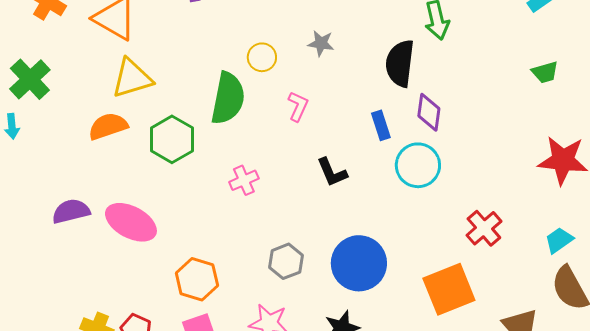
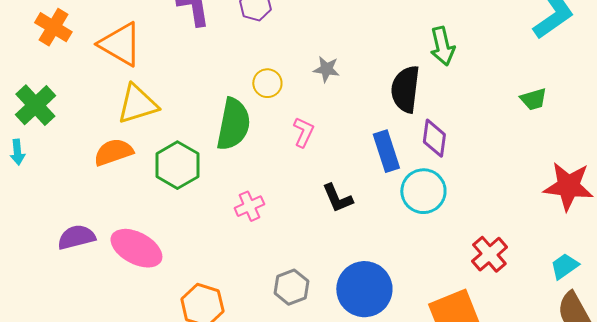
green trapezoid: (545, 72) -> (533, 99), moved
blue rectangle: (381, 125) -> (386, 151), size x1.4

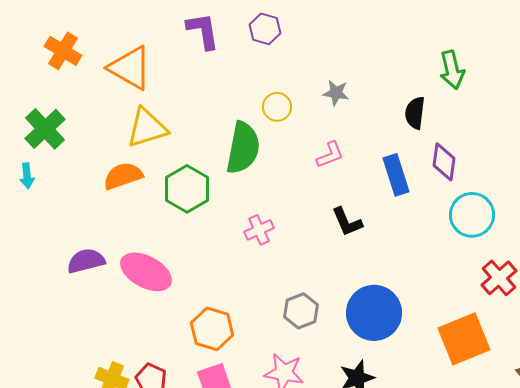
black semicircle: (405, 89) -> (415, 113), size x0.7
pink L-shape: (303, 132) -> (330, 155), moved, turned 44
cyan circle: (423, 191) -> (472, 215), moved

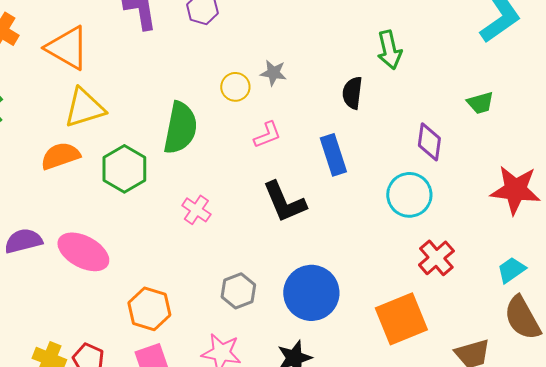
yellow circle: (277, 107) -> (235, 87), moved
purple diamond: (444, 162) -> (429, 142), moved
black L-shape: (347, 222) -> (284, 202), size x1.4
pink cross: (259, 230) -> (196, 210), turned -32

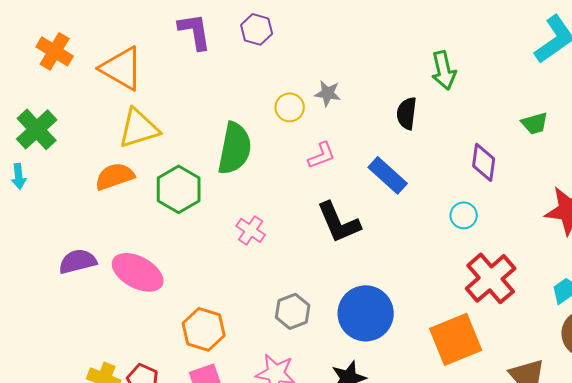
blue rectangle: (333, 155) -> (388, 175), turned -30
cyan circle: (409, 195) -> (464, 215), size x0.6
red cross: (436, 258) -> (491, 278), size x1.4

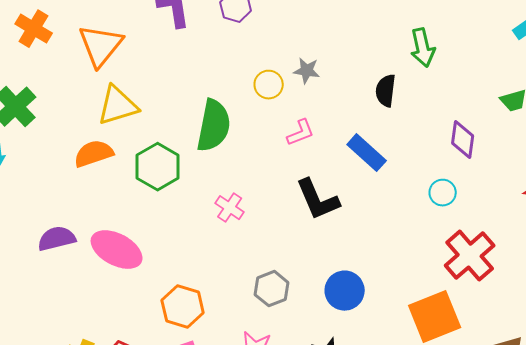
orange triangle: (122, 68) -> (101, 46), turned 39
blue circle: (366, 313) -> (345, 291), size x0.7

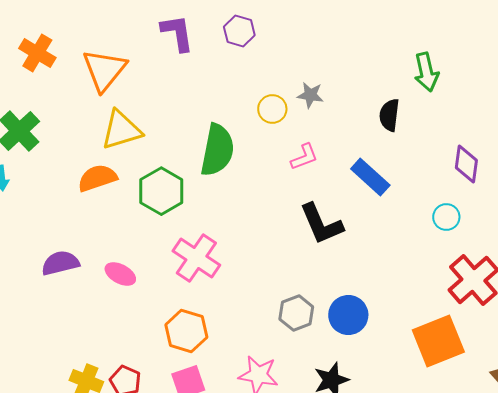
pink cross: (230, 208) -> (196, 258), moved, size x1.6
pink ellipse: (117, 250) -> (120, 274), size x0.6
gray hexagon: (272, 289) -> (296, 313), moved

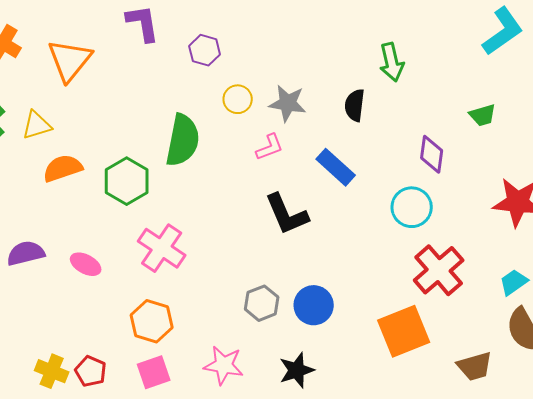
purple hexagon: (239, 31) -> (205, 50), moved
gray star: (310, 95) -> (288, 103), moved, size x1.4
yellow triangle: (121, 130) -> (37, 125), moved, size x0.7
cyan circle: (446, 217) -> (412, 207), size x1.5

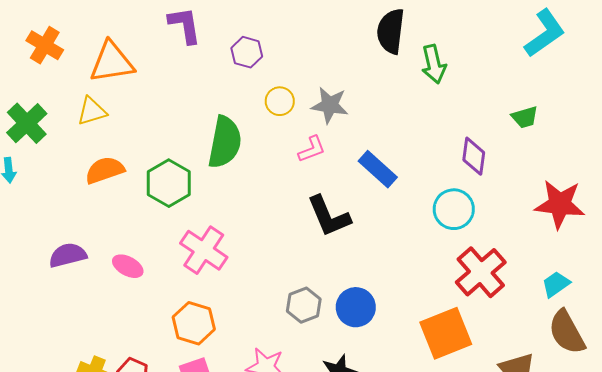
orange triangle: (70, 60) -> (112, 62), turned 42
black semicircle: (355, 105) -> (391, 31), moved, size x1.4
yellow triangle: (37, 125) -> (92, 111), moved

